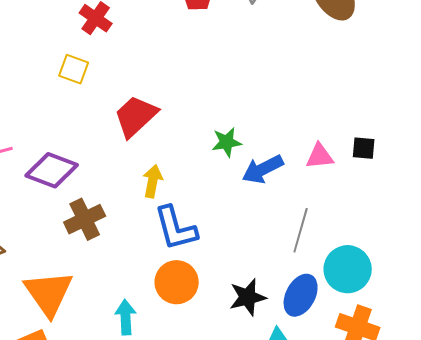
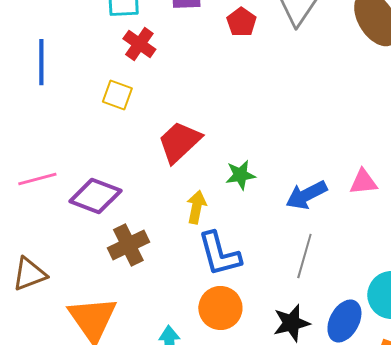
green star: (227, 142) -> (240, 175), moved
gray line: (301, 230) -> (304, 256), moved

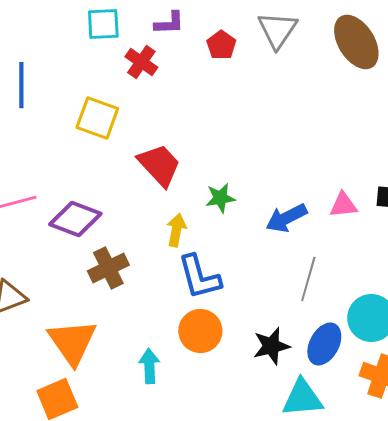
red cross: (139, 44) -> (141, 62), moved
yellow square: (117, 95) -> (97, 118), size x1.4
red trapezoid: (179, 142) -> (159, 165), turned 90
gray line: (304, 256) -> (308, 279), moved

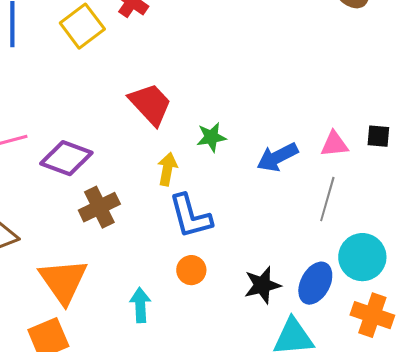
yellow square: (97, 118) -> (82, 26), moved, turned 33
gray line: (308, 279) -> (327, 199), moved
orange circle: (200, 331) -> (191, 270), size x0.7

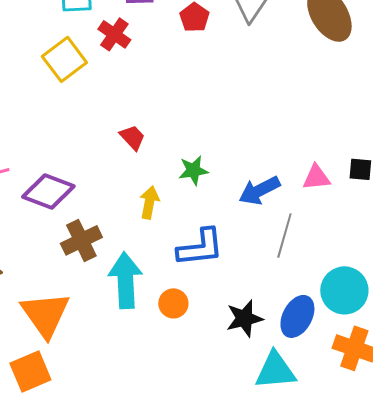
red trapezoid: (150, 104) -> (132, 137), size x0.6
gray line: (327, 199) -> (284, 235), moved
blue L-shape: (190, 216) -> (200, 247), moved, turned -81
cyan arrow: (140, 305) -> (125, 280), moved, size x1.6

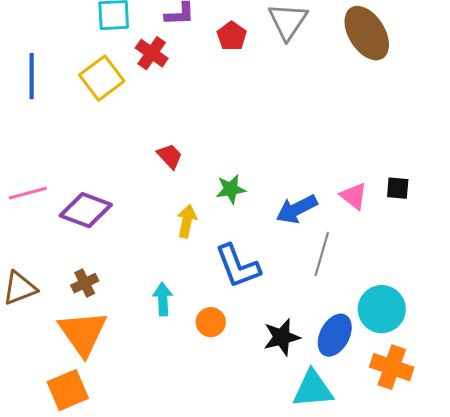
pink triangle: (316, 177) -> (354, 196), turned 44
brown cross: (81, 240) -> (85, 283), moved, size x0.7
blue L-shape: (200, 247) -> (238, 266), turned 75
cyan arrow: (125, 280) -> (163, 299), size x0.6

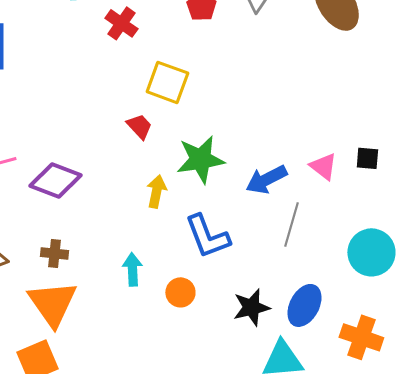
yellow square: (102, 78) -> (167, 82), moved, turned -33
green star: (231, 189) -> (200, 159), size x1.6
brown cross: (85, 283) -> (54, 253), turned 32
cyan circle: (382, 309) -> (371, 252), moved

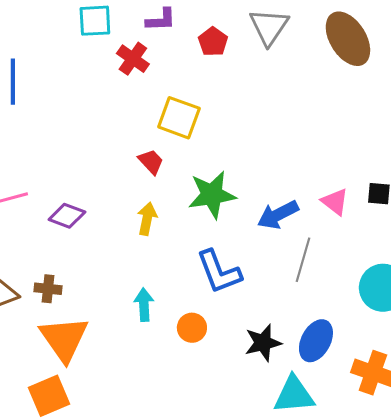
purple diamond: (55, 180) -> (67, 216), size x0.7
yellow arrow: (156, 191) -> (147, 219), moved
brown cross: (54, 253) -> (48, 289), moved

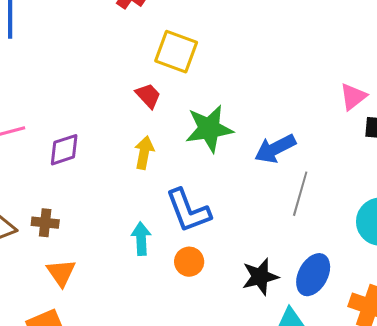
pink triangle: (335, 202) -> (353, 97), moved, turned 44
purple diamond: (67, 216) -> (64, 150), turned -39
blue L-shape: (219, 272) -> (188, 211), moved
orange triangle: (64, 339) -> (61, 273), size x0.6

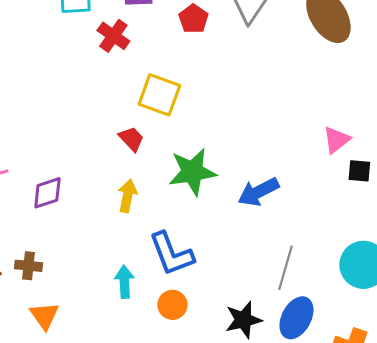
gray line: (300, 194) -> (285, 268), moved

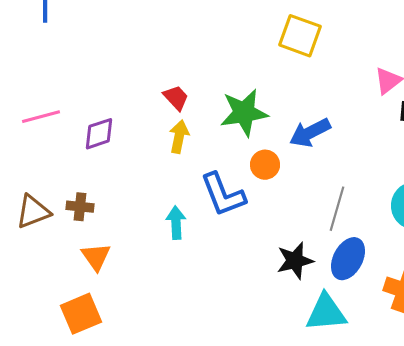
yellow square: (159, 95) -> (300, 36), moved
red trapezoid: (131, 139) -> (176, 98), moved
orange circle: (172, 305) -> (265, 165), moved

